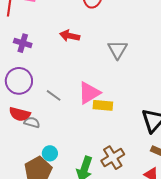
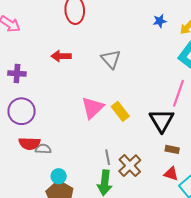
gray line: (54, 95) -> (108, 157), moved, turned 56
yellow rectangle: (103, 105) -> (120, 111), moved, turned 60
cyan circle: (50, 153) -> (59, 176), moved

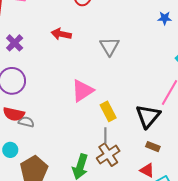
purple cross: (17, 73) -> (15, 43), turned 30
yellow rectangle: (120, 111) -> (108, 111), moved
gray line: (108, 157) -> (105, 135), moved
cyan circle: (59, 176) -> (10, 150), moved

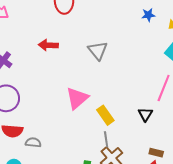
black triangle: (148, 116) -> (145, 114), size x0.6
gray semicircle: (26, 122) -> (33, 142), moved
brown rectangle: (153, 147) -> (156, 153), moved

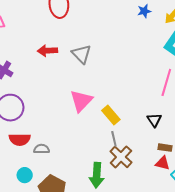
gray triangle: (98, 51) -> (81, 54), moved
black triangle: (145, 114) -> (154, 120), moved

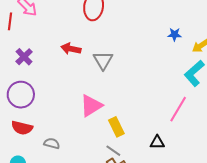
black triangle: (154, 120) -> (157, 142), turned 49
gray line: (114, 139) -> (113, 151), turned -56
gray semicircle: (42, 149) -> (52, 143), moved

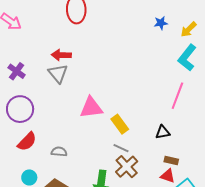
gray triangle: (103, 60) -> (58, 73), moved
pink triangle: (91, 106) -> (91, 108), turned 35
red semicircle: (22, 128) -> (27, 142), turned -50

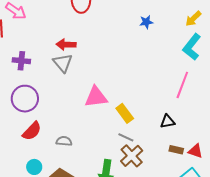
blue star: (161, 23) -> (146, 22), moved
purple cross: (17, 71) -> (21, 61), turned -30
red triangle: (168, 176) -> (195, 151), moved

